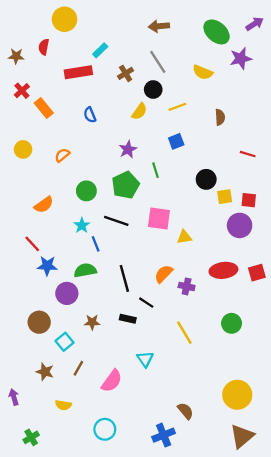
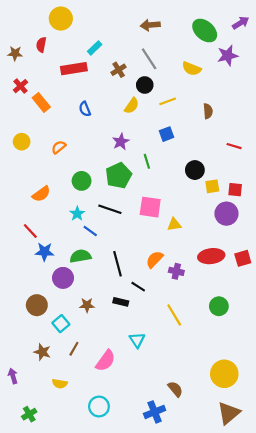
blue line: (96, 244) -> (90, 231), turned -32

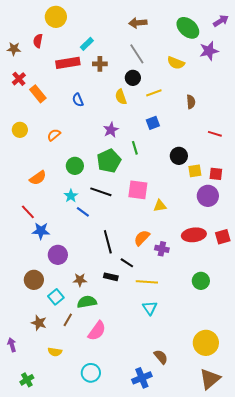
brown cross: (119, 70) -> (100, 64), moved, turned 32
yellow semicircle: (132, 106) -> (121, 97), turned 126
green semicircle: (80, 256) -> (87, 302), moved
yellow line: (174, 315) -> (147, 282), moved, turned -55
cyan triangle: (137, 340) -> (150, 308), moved

